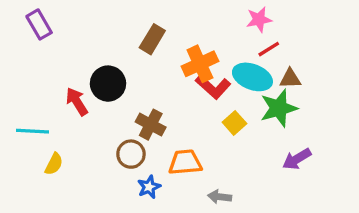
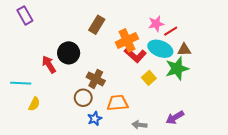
pink star: (259, 20) -> (156, 24), moved
purple arrow: (297, 159) -> (175, 118), moved

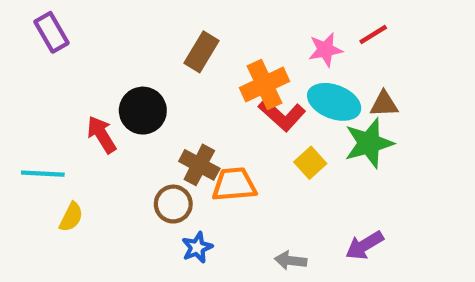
red line: (171, 31) -> (373, 34), moved
orange trapezoid: (118, 103) -> (234, 184), moved

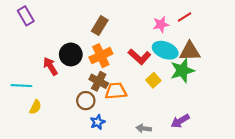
orange cross: (265, 84) -> (101, 56), moved
brown triangle: (384, 104) -> (190, 51), size x1.5

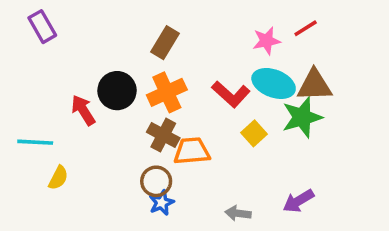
brown circle: (86, 101) -> (156, 181), moved

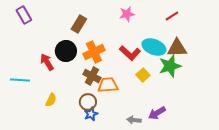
pink star: (266, 41) -> (127, 14), moved
brown rectangle: (165, 43) -> (79, 24), moved
yellow semicircle: (58, 178) -> (51, 100), moved
purple arrow: (298, 201) -> (157, 113), moved

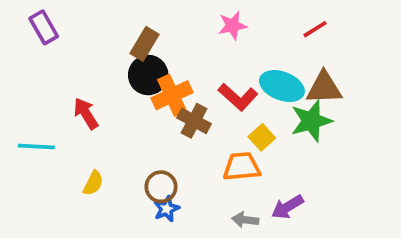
black circle: (66, 51) -> (148, 75), moved
brown cross: (92, 76) -> (194, 121), moved
orange trapezoid: (108, 85) -> (242, 167), moved

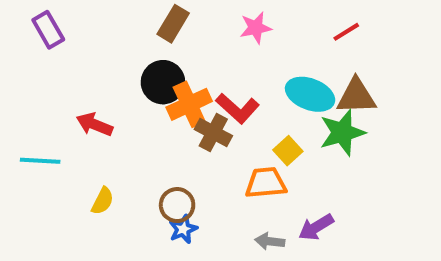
brown rectangle: (144, 44) -> (173, 24), moved
red L-shape: (238, 97) -> (237, 108), moved
red arrow: (86, 114) -> (94, 124), turned -36

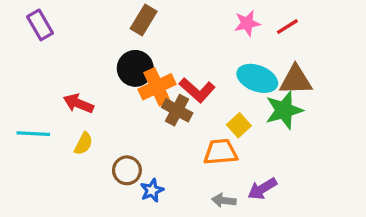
pink star: (256, 28) -> (247, 23), moved
yellow semicircle: (103, 201) -> (83, 144), moved
brown circle: (177, 205) -> (127, 170), moved

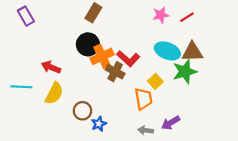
yellow semicircle: (83, 144) -> (54, 93), size x1.5
orange trapezoid: (221, 152) -> (143, 99), turned 85

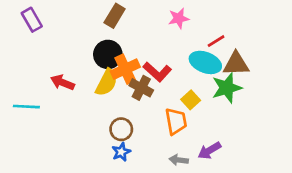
pink star: (161, 15) -> (179, 18), moved
red line: (187, 17) -> (216, 41), moved
yellow semicircle: (54, 93) -> (107, 82), moved
brown circle: (82, 111) -> (121, 129), moved

